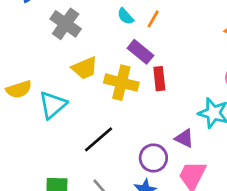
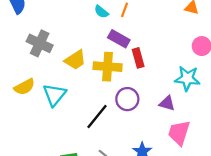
gray cross: (66, 24) -> (40, 43), moved
purple circle: (153, 158) -> (127, 99), moved

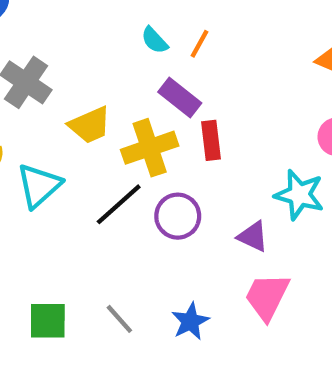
yellow cross: (108, 67) -> (150, 148), turned -32
black line: (97, 117) -> (119, 204), moved

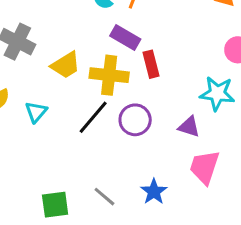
yellow cross: (150, 148) -> (109, 75), turned 33
cyan triangle: (39, 186) -> (36, 112), size x0.7

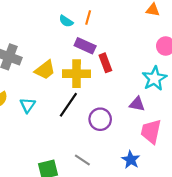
cyan star: (217, 94) -> (154, 78), turned -30
purple circle: (135, 120) -> (100, 119), moved
blue star: (154, 192) -> (131, 160), moved

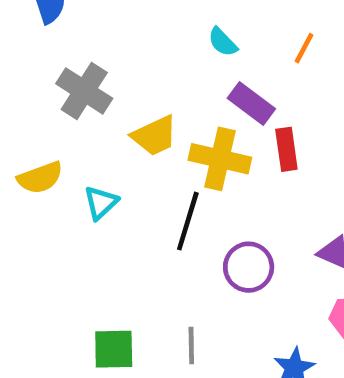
orange line: (88, 17) -> (304, 48), moved
black line: (68, 105) -> (188, 221), turned -30
gray line: (82, 160) -> (191, 345), turned 42

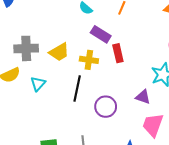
gray cross: (84, 91) -> (26, 48), moved, turned -30
yellow cross: (220, 159) -> (89, 60), size x0.7

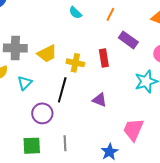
purple rectangle: (101, 34) -> (128, 40), moved
purple triangle: (143, 97) -> (100, 100), moved
purple circle: (106, 107) -> (42, 113), moved

